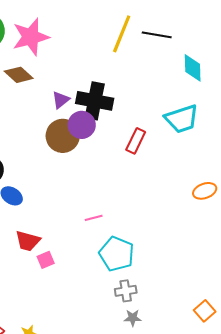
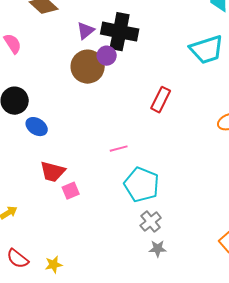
purple circle: (82, 125) -> (107, 56), size x0.7
red rectangle: (136, 141) -> (161, 100), moved
gray cross: (126, 291) -> (151, 222), turned -30

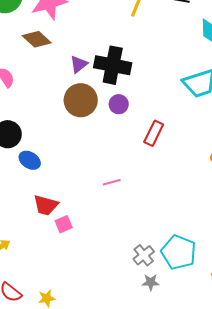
purple circle: (107, 56) -> (119, 104), moved
cyan pentagon: (142, 185) -> (179, 252), moved

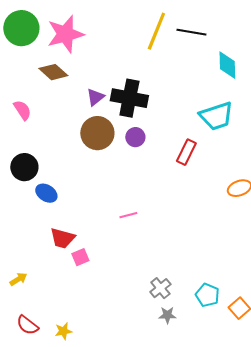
red rectangle: (154, 133) -> (186, 152), moved
cyan pentagon: (179, 252) -> (207, 295), moved, size x0.7

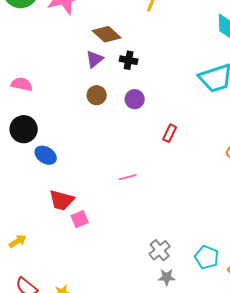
brown diamond: (53, 72) -> (107, 34), moved
black cross: (129, 98) -> (129, 60), size x0.5
pink semicircle: (22, 110) -> (22, 84), moved, turned -45
brown circle: (97, 133) -> (97, 95), size x0.6
red rectangle: (186, 152) -> (170, 133), moved, size x0.7

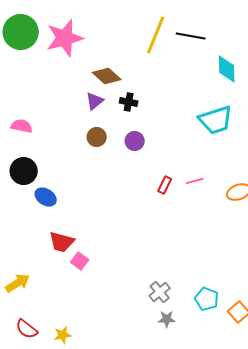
red rectangle: (170, 133) -> (165, 185), moved
pink line: (128, 177) -> (195, 181), moved
pink square: (80, 219) -> (80, 261), turned -30
yellow arrow: (18, 241) -> (18, 283), size x1.4

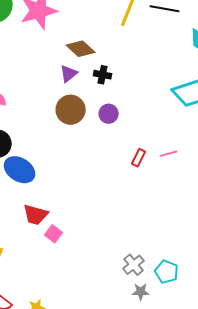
brown circle: (97, 137) -> (71, 110), size x1.5
blue ellipse: (46, 197) -> (20, 170), size x1.4
cyan pentagon: (207, 299) -> (167, 272), moved

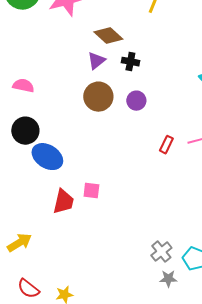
red trapezoid: (36, 215) -> (63, 202), turned -92
pink square: (54, 234) -> (91, 191), moved, turned -30

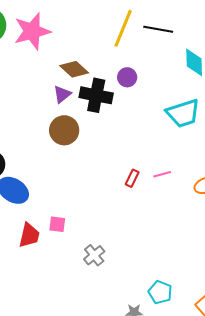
black cross: (130, 62) -> (96, 95), size x1.8
purple circle: (136, 101) -> (127, 77), moved
gray cross: (161, 252) -> (94, 255), moved

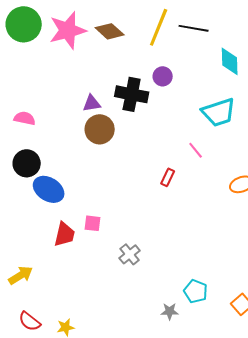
brown diamond: (74, 69) -> (110, 31), moved
purple triangle: (62, 94) -> (92, 103), moved, turned 30
pink line: (162, 174) -> (196, 150), moved, turned 66

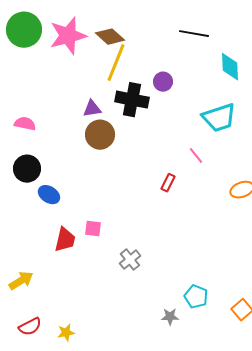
yellow line: (159, 27) -> (116, 63), moved
blue ellipse: (49, 189) -> (49, 195), size x0.7
red semicircle: (30, 321) -> (30, 327), turned -65

